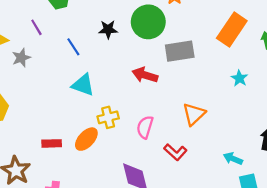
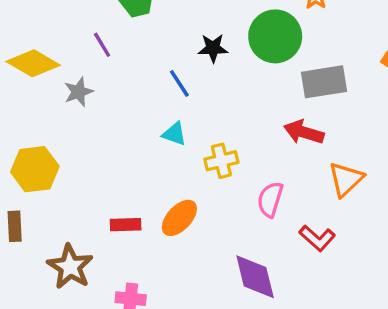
blue line: (73, 47) -> (179, 83), moved
red arrow: (145, 75) -> (304, 132), moved
cyan triangle: (83, 85) -> (174, 134), size x0.7
yellow cross: (108, 117) -> (221, 161), moved

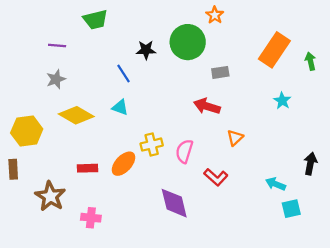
purple line: (102, 45) -> (57, 45), moved, turned -54
yellow diamond: (33, 63) -> (76, 115), moved
gray rectangle: (324, 82) -> (220, 72), size x0.6
yellow cross: (221, 161) -> (152, 145), moved
orange triangle: (346, 179) -> (235, 138), size x0.7

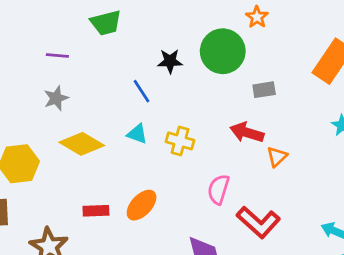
orange triangle: (235, 138) -> (277, 157), moved
yellow cross: (152, 145) -> (180, 141), moved, turned 30
red L-shape: (216, 177) -> (258, 222), size x1.4

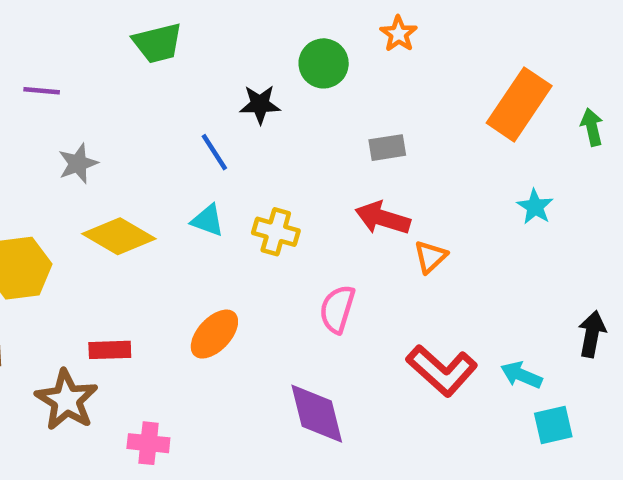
green circle: (223, 51) -> (324, 63), moved, size x0.7
purple line: (57, 56) -> (42, 91), moved
gray rectangle: (264, 90) -> (387, 148), moved
red rectangle: (96, 211) -> (110, 350), moved
red L-shape: (258, 222) -> (442, 370), moved

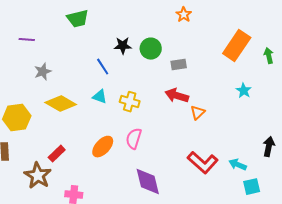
green circle: (324, 63) -> (151, 49), moved
pink semicircle: (337, 309) -> (134, 139), moved
red rectangle: (110, 350) -> (57, 154), turned -42

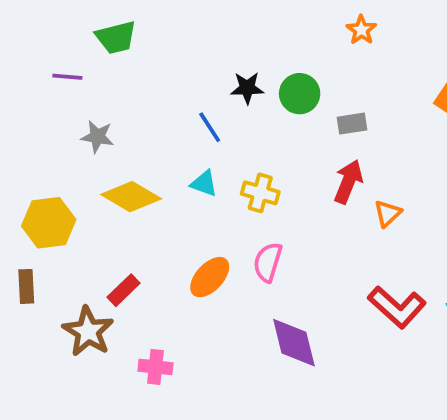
green trapezoid: (78, 19) -> (116, 37), moved
gray star: (43, 72) -> (97, 137), turned 30
red arrow: (177, 96) -> (348, 182), turned 95

